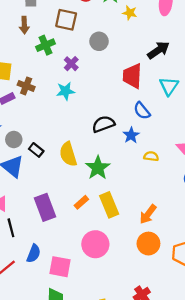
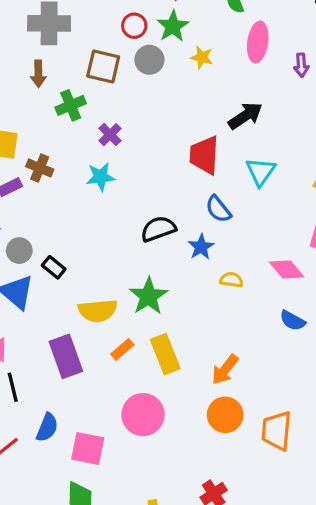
gray circle: (99, 41) -> (149, 60), moved
yellow semicircle: (68, 154) -> (98, 311), moved, turned -80

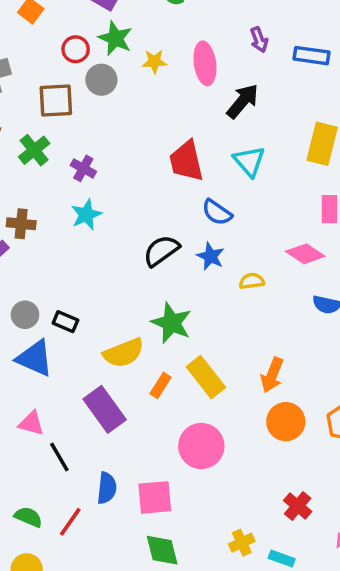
pink ellipse: (258, 42) -> (205, 63), moved
black arrow: (245, 116) -> (243, 101), moved

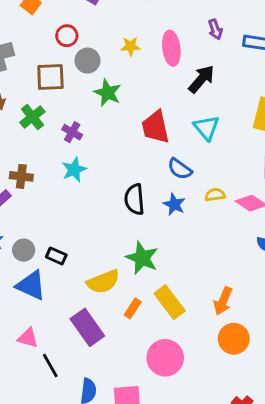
green star: (115, 38) -> (108, 93), moved
black semicircle: (161, 251) -> (134, 199), turned -60
yellow semicircle: (252, 281) -> (215, 195), moved

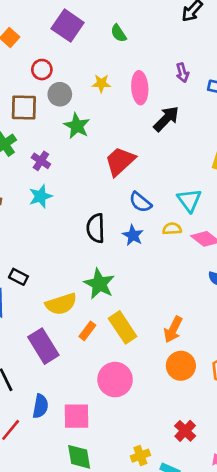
red trapezoid: (156, 127) -> (120, 161), turned 56
cyan triangle: (206, 128) -> (189, 200), moved

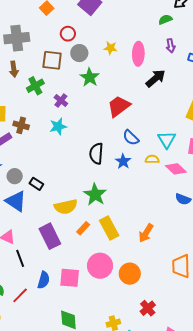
green semicircle: (119, 33) -> (165, 20), moved, turned 96
orange circle: (181, 366) -> (130, 274), moved
pink square: (77, 416) -> (70, 278), moved

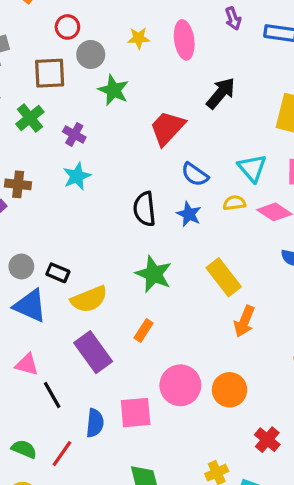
black arrow: (156, 78) -> (221, 93), moved
yellow semicircle: (66, 207) -> (89, 299), moved
yellow rectangle: (109, 228) -> (224, 277), moved

